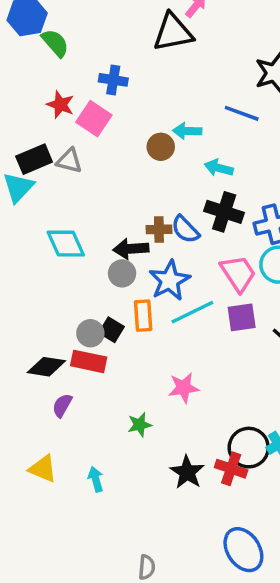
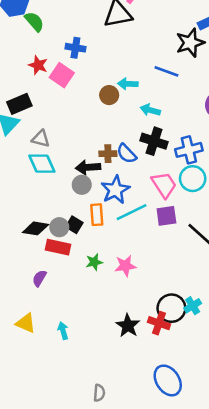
gray triangle: (69, 161) -> (41, 139), moved
black diamond: (46, 367) -> (36, 228), moved
green star: (140, 425) -> (94, 262), moved

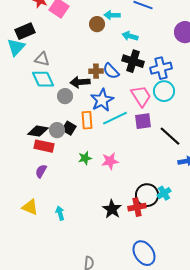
gray circle: (82, 185) -> (65, 96), moved
red rectangle: (58, 247) -> (44, 146), moved
red cross: (159, 323) -> (137, 207), turned -30

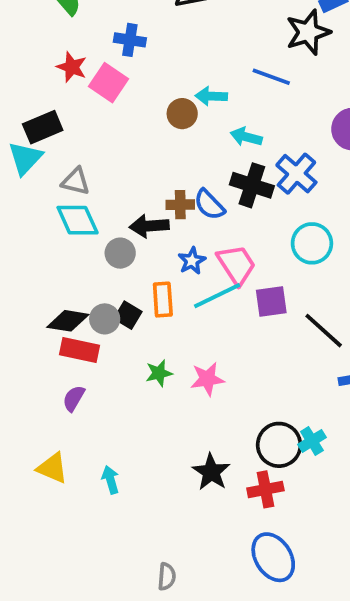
blue cross: (161, 68) -> (296, 174), moved, turned -35
pink trapezoid: (141, 96) -> (236, 265), moved
blue star: (102, 100) -> (192, 261), size x0.6
red cross: (137, 207) -> (265, 489), moved

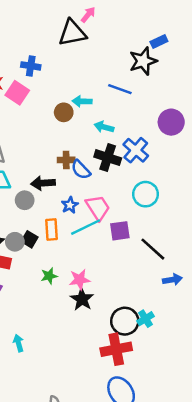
brown cross: (180, 205) -> (66, 160), moved
black star: (211, 472) -> (82, 299), moved
red cross: (265, 489) -> (116, 349), size x1.4

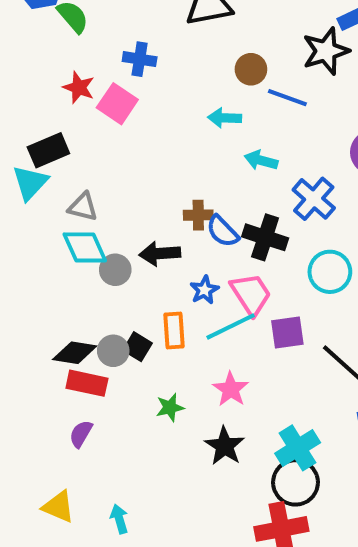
brown circle: (64, 112) -> (251, 69), moved
black cross: (108, 158) -> (265, 237), moved
gray circle: (25, 200) -> (115, 270), moved
pink star: (80, 280) -> (231, 389), moved, turned -30
cyan cross: (146, 319) -> (298, 448), moved, size x1.5

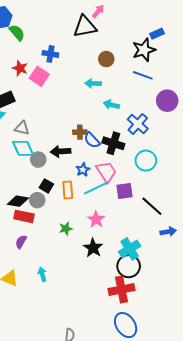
blue line: (287, 98) -> (143, 75), moved
black square: (138, 347) -> (46, 186), moved
cyan arrow: (119, 519) -> (42, 274), moved

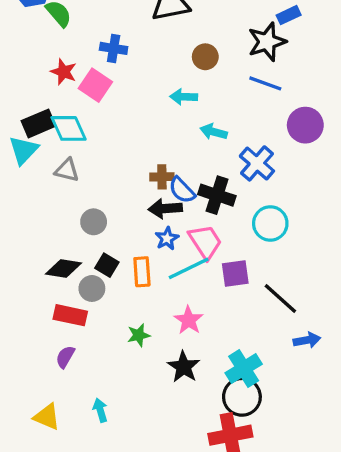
cyan diamond: (23, 148) -> (69, 128), moved
black arrow: (61, 151) -> (165, 208), moved
black diamond: (18, 201) -> (64, 268), moved

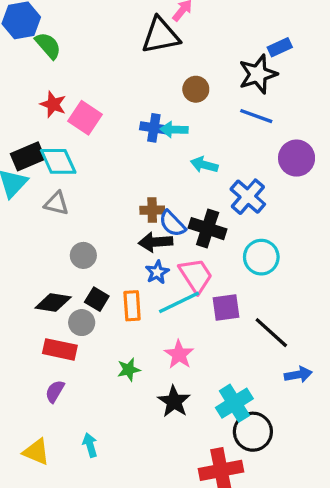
blue cross: (114, 48) -> (154, 128), moved
black circle: (242, 397) -> (253, 432), moved

